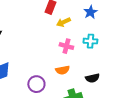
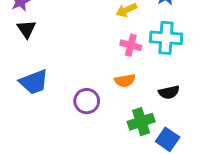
cyan cross: (90, 41) -> (166, 38), size x1.5

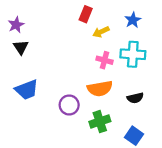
orange semicircle: (125, 80) -> (100, 88), size x1.5
green cross: (141, 122) -> (100, 122), moved

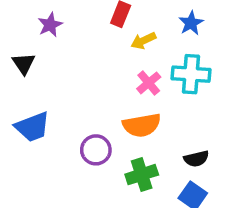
purple star: (16, 25) -> (50, 25), moved
pink cross: (105, 60) -> (149, 83), turned 35
black semicircle: (135, 98) -> (196, 159), moved

